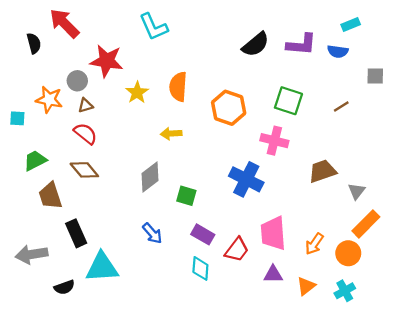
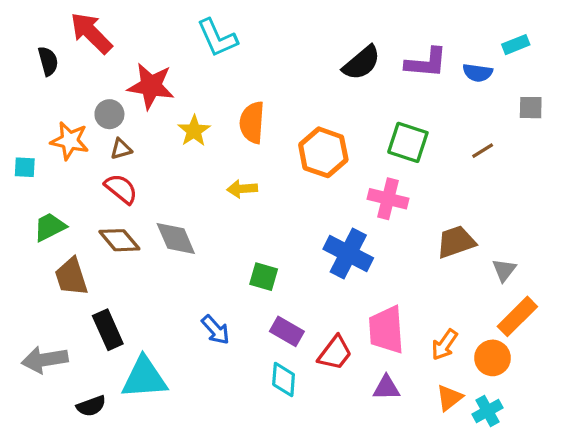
cyan rectangle: (351, 24) -> (516, 45), moved
gray diamond: (150, 177) -> (176, 239), moved, turned -76
orange triangle: (306, 286) -> (449, 398), moved

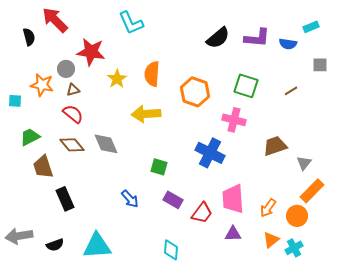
yellow arrow: (242, 189) -> (146, 114), size x1.6
gray arrow: (45, 360) -> (19, 236), moved
cyan triangle: (144, 378) -> (97, 246), moved
cyan diamond: (284, 379) -> (171, 250), moved

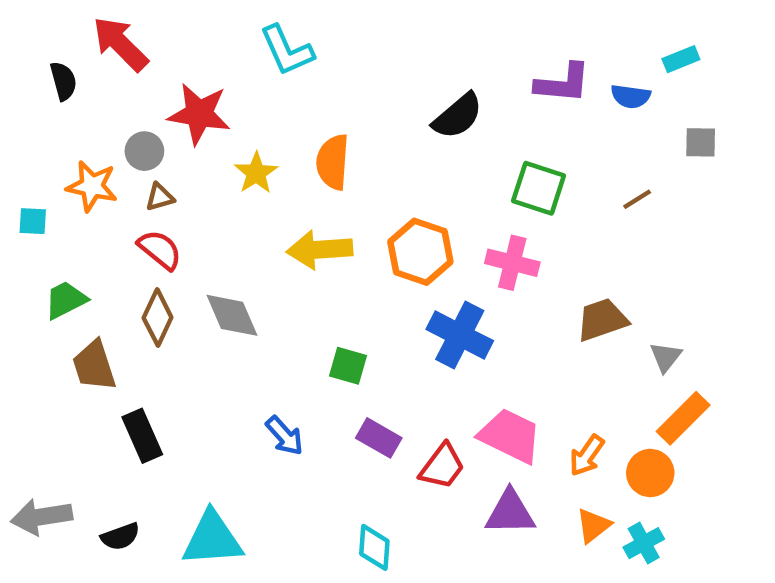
black semicircle: (218, 38) -> (458, 116), moved
orange hexagon: (195, 92) -> (420, 252), moved
brown diamond: (72, 145) -> (158, 318), turned 65
pink trapezoid: (233, 199) -> (510, 436), turned 120
purple triangle: (233, 234) -> (510, 512), size x1.4

